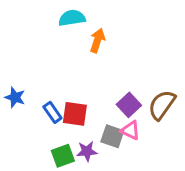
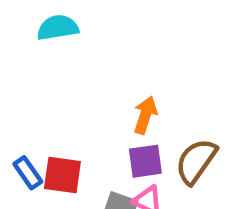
orange arrow: (97, 40) -> (145, 115), moved
purple square: (129, 105) -> (145, 161), turned 35

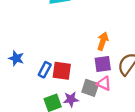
blue rectangle: (28, 173) -> (45, 70), turned 63

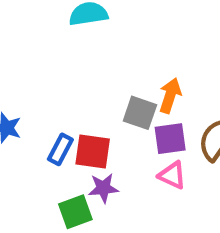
gray square: (90, 88) -> (140, 113), moved
purple star: (71, 99) -> (103, 188), moved

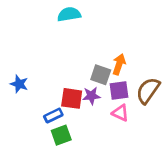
blue rectangle: (60, 149) -> (53, 115), moved, turned 36
purple star: (103, 188) -> (91, 96), moved

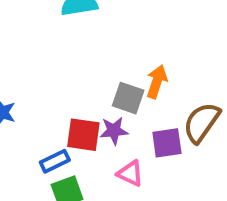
purple square: (119, 91) -> (167, 143), moved
pink triangle: (120, 113) -> (130, 173), moved

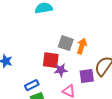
gray square: (128, 98) -> (66, 43), moved
red square: (83, 135) -> (51, 60), moved

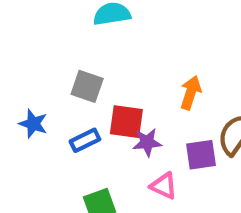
gray square: (66, 43) -> (87, 86), moved
blue rectangle: (32, 85) -> (85, 140), moved

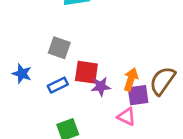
orange arrow: (191, 93) -> (131, 79), moved
pink triangle: (164, 186) -> (127, 117), moved

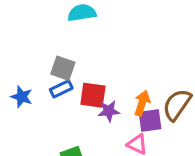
blue rectangle: (58, 85) -> (61, 89), moved

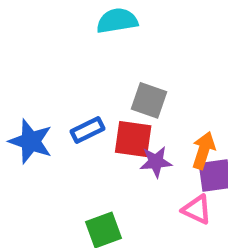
gray square: (63, 68) -> (149, 100), moved
blue star: (22, 97) -> (31, 141), size x1.4

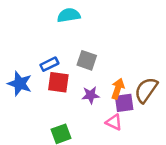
blue rectangle: (88, 130) -> (49, 64), moved
red square: (133, 139) -> (58, 82), moved

